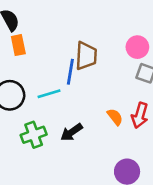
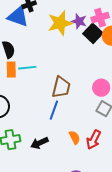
blue line: (70, 72) -> (54, 110), moved
cyan line: (49, 94) -> (27, 68), moved

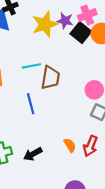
cyan line: (27, 68) -> (31, 66), moved
brown trapezoid: (61, 87) -> (50, 78), moved
blue line: (54, 110) -> (31, 104), moved, turned -30

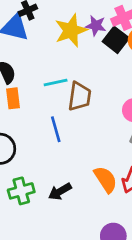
orange semicircle: (70, 145) -> (106, 179), size x1.5

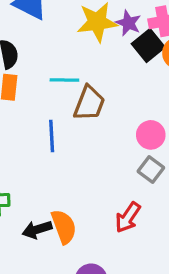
orange semicircle: (106, 179) -> (64, 227), moved
black arrow: (60, 191) -> (37, 230), moved

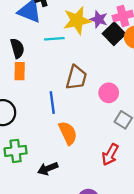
cyan line: (64, 80) -> (54, 39), moved
pink circle: (151, 135) -> (109, 93), moved
orange semicircle: (64, 227) -> (68, 133), moved

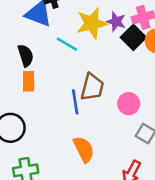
cyan line: (54, 39) -> (67, 44), turned 36
blue line: (52, 103) -> (75, 102), moved

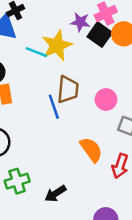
yellow star: (92, 23) -> (57, 45), moved
orange semicircle: (84, 149) -> (91, 150), moved

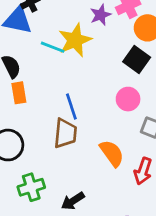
purple star: (80, 22) -> (100, 15), turned -30
black square: (100, 35) -> (137, 60), moved
brown trapezoid: (68, 89) -> (65, 133), moved

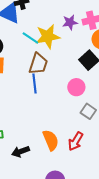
brown trapezoid: (65, 133) -> (38, 64), moved
orange semicircle: (112, 153) -> (51, 140), moved

